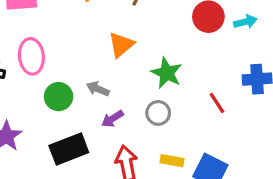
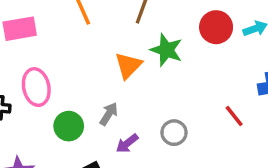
green star: (167, 73) -> (166, 50), moved
gray arrow: (98, 89) -> (109, 114), turned 105

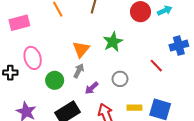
green star: (166, 50) -> (113, 42), moved, turned 30
orange triangle: (128, 65) -> (81, 49), moved

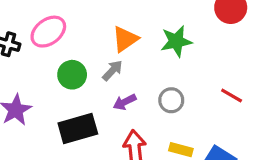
pink ellipse: (33, 58) -> (48, 32), turned 55
red line: (156, 66) -> (232, 95), turned -32

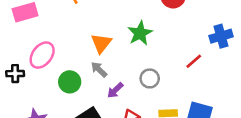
gray arrow: (112, 70) -> (99, 70), turned -72
red line: (232, 95) -> (194, 61), turned -54

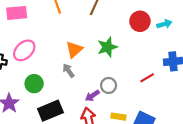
green circle: (70, 82) -> (34, 84), moved
purple arrow: (115, 90) -> (92, 96), moved

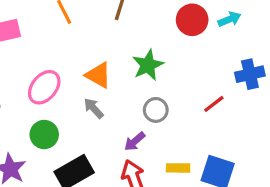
orange triangle: (74, 49) -> (98, 75), turned -42
pink ellipse: (24, 50) -> (44, 87), moved
gray circle: (109, 85) -> (156, 110), moved

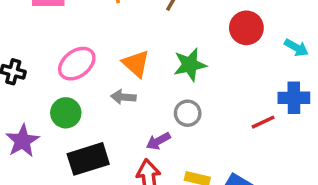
cyan arrow: (230, 19) -> (296, 48), moved, turned 40
red line: (214, 104) -> (263, 122), moved
gray arrow: (94, 108) -> (123, 97), turned -55

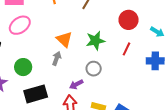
pink ellipse: (77, 64) -> (20, 25), moved
gray arrow: (123, 97) -> (57, 58), turned 104
red line: (263, 122) -> (127, 49), moved, turned -40

